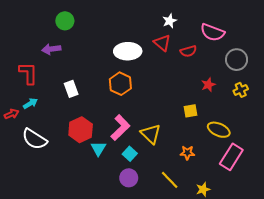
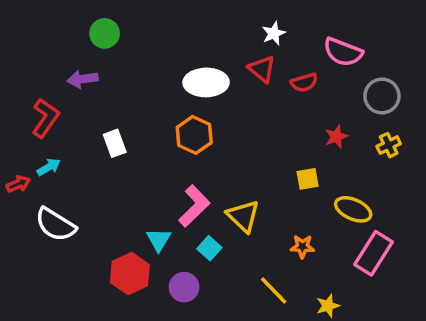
red L-shape: (28, 73) -> (45, 118), turned 35
red hexagon: (81, 130) -> (130, 274), moved
purple circle: (129, 178) -> (184, 287), moved

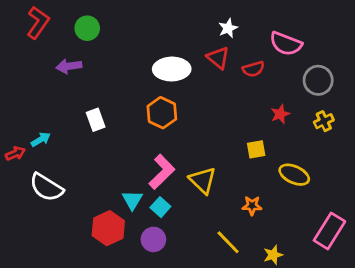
red L-shape: (45, 118) -> (38, 23), moved
cyan square: (209, 248) -> (160, 207), moved
pink rectangle: (373, 253) -> (329, 231), moved

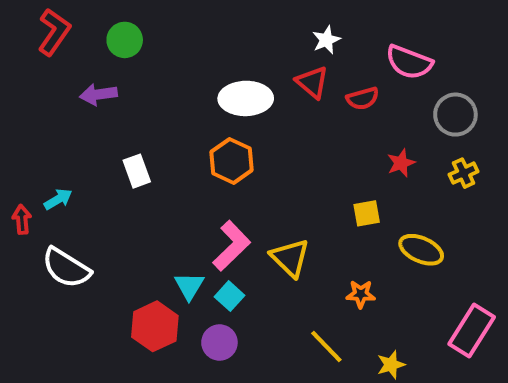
red arrow: (15, 154) -> (22, 219), turned -72

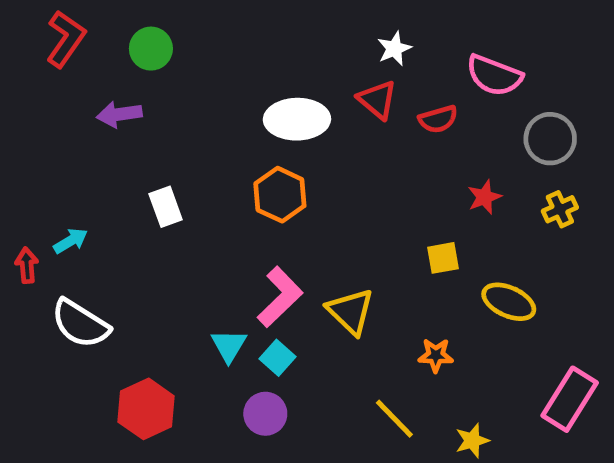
red hexagon: (155, 326) -> (146, 409), moved

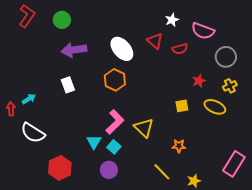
white star: (394, 49) -> (172, 20), moved
purple arrow: (119, 114) -> (74, 50), moved, size x1.4
white ellipse: (297, 119) -> (122, 49), turned 50
yellow ellipse: (509, 302) -> (215, 107), moved

